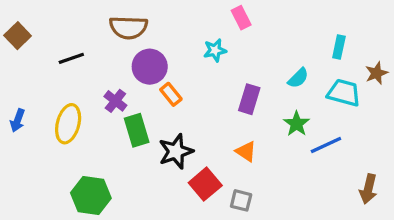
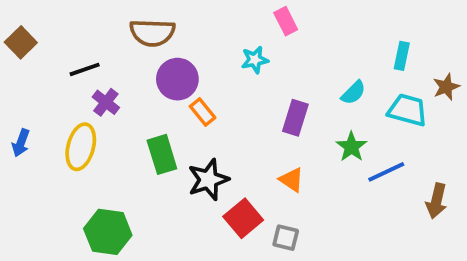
purple cross: (115, 101) -> (106, 102), moved
brown arrow: (368, 189) -> (437, 201), moved

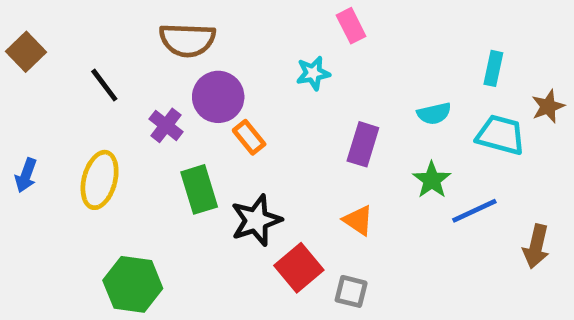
black line: (85, 69) -> (104, 85), turned 72
cyan semicircle: (353, 93) -> (434, 114), turned 32
purple cross: (106, 102) -> (166, 125), moved

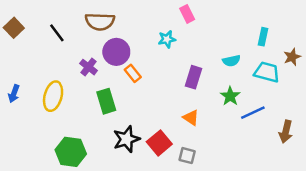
black line: (104, 85) -> (57, 33), moved
black star: (256, 220) -> (126, 139), moved

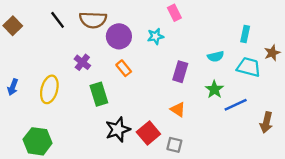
black line: (57, 33) -> (58, 20), moved
purple circle: (116, 52) -> (119, 36), moved
green hexagon: (71, 152) -> (38, 141), moved

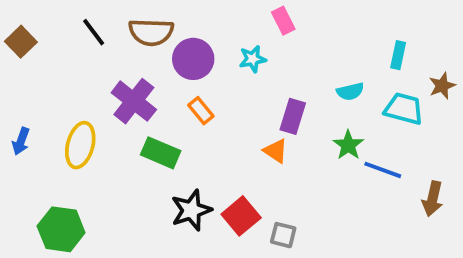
purple cross: (82, 62) -> (134, 101), size x1.6
green rectangle: (99, 94) -> (161, 153), turned -50
blue line: (236, 105) -> (383, 170), turned 45
orange triangle: (178, 109) -> (276, 151), moved

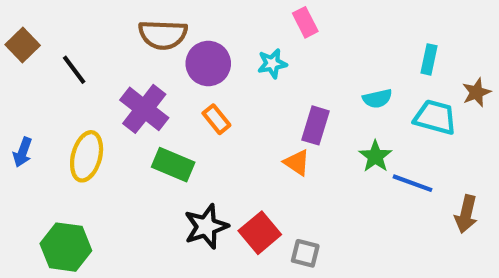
black line: (94, 32) -> (74, 70), moved

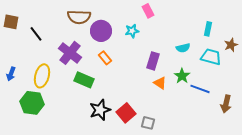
brown square: (23, 45) -> (11, 22), turned -35
orange triangle: (297, 163) -> (160, 83), moved
green hexagon: (66, 247) -> (32, 103), moved

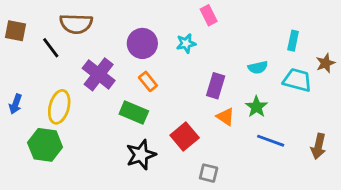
brown semicircle: (79, 17) -> (76, 24), moved
green rectangle: (84, 80) -> (134, 112), moved
blue line: (200, 89) -> (271, 141), moved
red square: (126, 113) -> (185, 136), moved

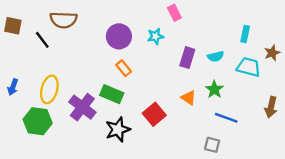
purple cross: (99, 74) -> (82, 107), moved
purple rectangle: (216, 86) -> (187, 58), moved
brown arrow: (318, 146) -> (271, 107), moved
gray square: (209, 173) -> (212, 145), moved

